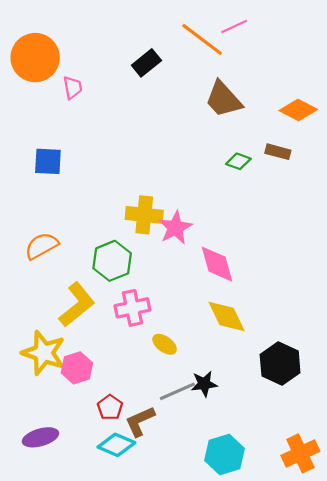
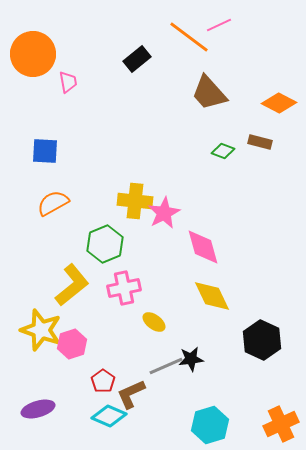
orange semicircle: (42, 246) -> (53, 203), moved

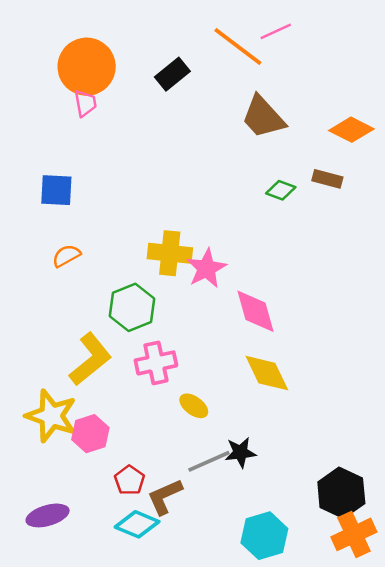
orange circle: (33, 54) -> (87, 67), moved
orange semicircle: (53, 203) -> (66, 256), size x0.7
black hexagon: (262, 340) -> (341, 493), moved

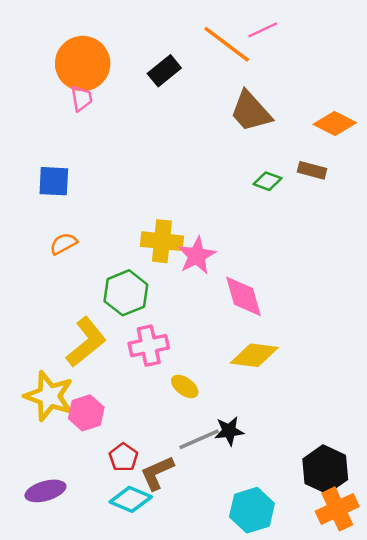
yellow diamond: (267, 373) -> (254, 355), turned -57

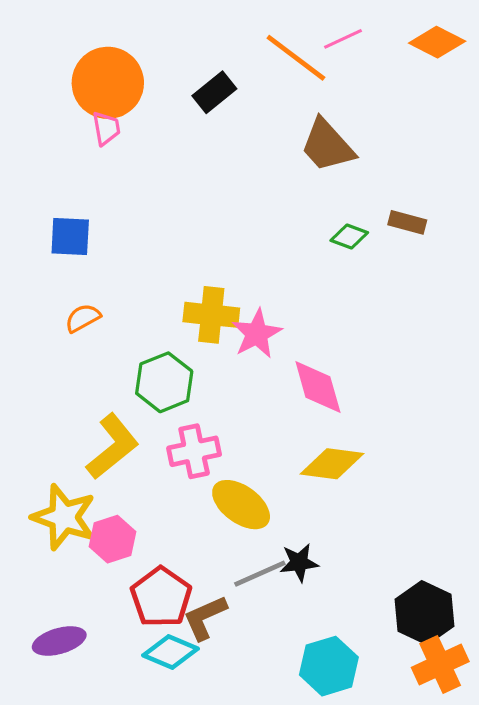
orange diamond: (335, 124) -> (437, 42), moved
yellow ellipse: (185, 386) -> (241, 505), size x1.6
red pentagon: (123, 457) -> (161, 597), size x1.6

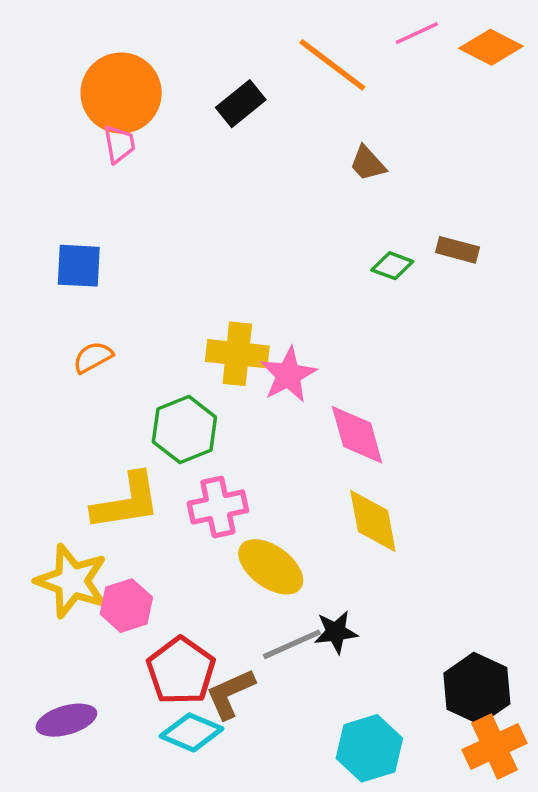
pink line: (343, 39) -> (417, 33), moved
brown trapezoid: (327, 146) -> (368, 163), size x0.6
yellow L-shape: (113, 447) -> (126, 502), turned 30
yellow diamond: (332, 464) -> (373, 521), turned 72

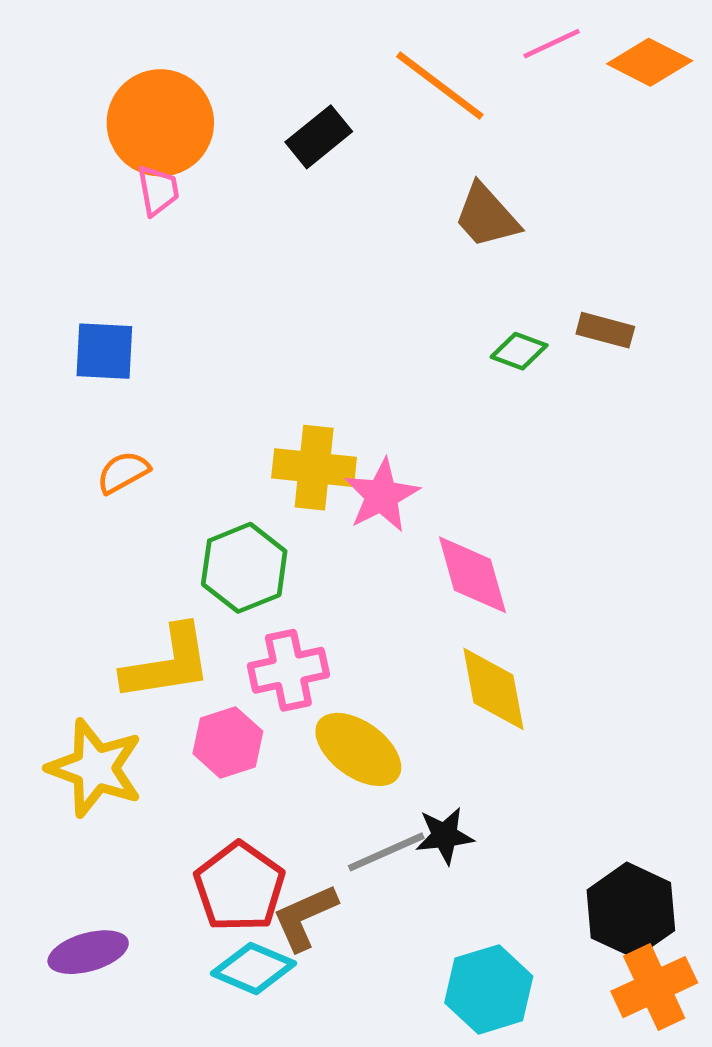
brown trapezoid: (368, 163) -> (486, 216), size x1.4
pink hexagon: (126, 606) -> (228, 742), moved

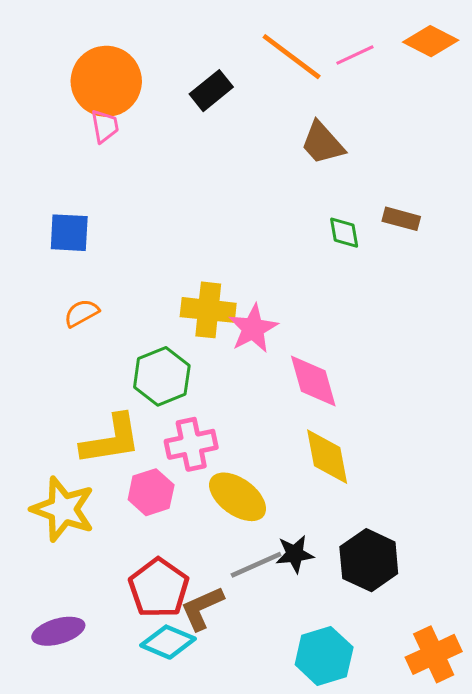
pink line: (552, 44) -> (355, 55), moved
green diamond: (519, 351) -> (344, 233), turned 60
black hexagon: (631, 910) -> (369, 560), moved

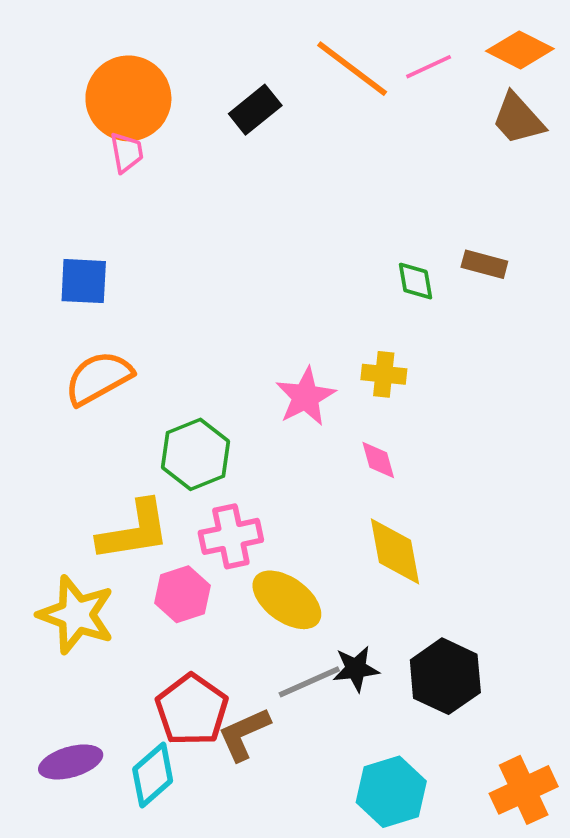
brown trapezoid: (323, 143) -> (518, 119), moved
yellow cross: (208, 310) -> (384, 374), moved, size x0.7
orange semicircle: (82, 313) -> (99, 378), size x1.6
pink diamond: (313, 381) -> (378, 460), size x0.6
cyan diamond: (168, 642) -> (153, 775), moved, turned -64

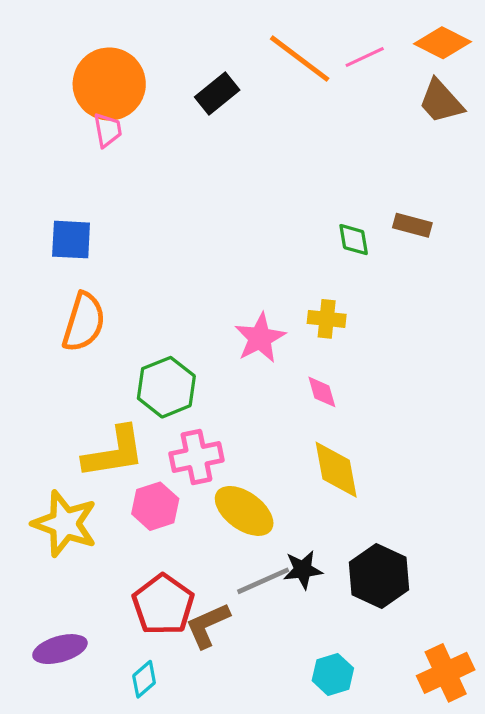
orange semicircle: (99, 378) -> (84, 322), turned 136
cyan diamond: (153, 775) -> (144, 679), moved, size x0.7
cyan hexagon: (391, 792) -> (333, 674), size x0.7

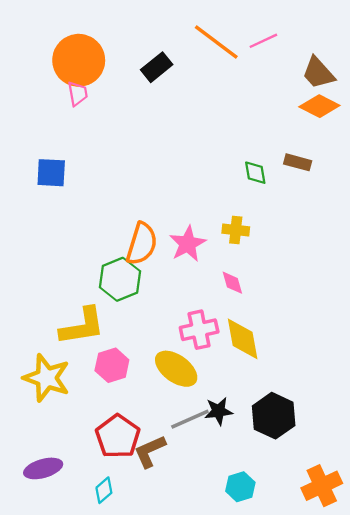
orange diamond: (442, 43) -> (319, 106), moved
orange semicircle: (84, 322) -> (142, 244), moved
pink cross: (196, 457) -> (199, 330), moved

